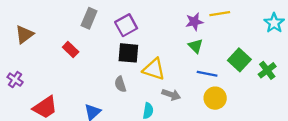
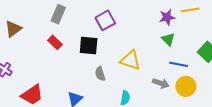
gray rectangle: (89, 18) -> (58, 14), moved
black square: (128, 53) -> (89, 46), moved
gray arrow: (171, 95) -> (161, 83), moved

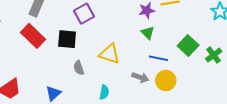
red rectangle: (55, 42) -> (33, 36), size x1.6

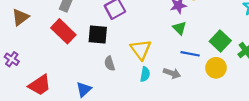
yellow triangle: (109, 54) -> (141, 50), turned 35
yellow circle: (166, 81) -> (216, 68), moved
cyan semicircle: (104, 92) -> (145, 74), moved

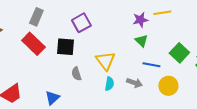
yellow circle: (216, 68) -> (168, 86), moved

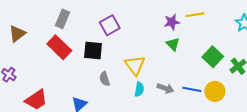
blue line: (151, 65) -> (192, 89), moved
yellow circle: (168, 86) -> (215, 91), moved

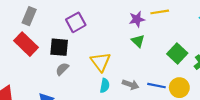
gray semicircle: (105, 79) -> (62, 69), moved, turned 64

